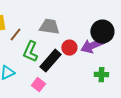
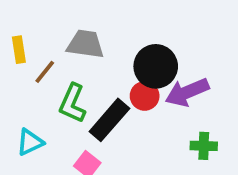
gray trapezoid: (49, 27) -> (85, 44), moved
black circle: (102, 32) -> (156, 66), moved

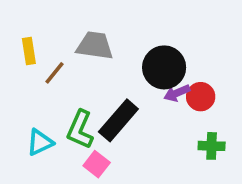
purple arrow: (187, 92) -> (177, 93), moved, size x0.6
red circle: (145, 96) -> (201, 97), moved
green L-shape: (72, 103) -> (80, 130), moved

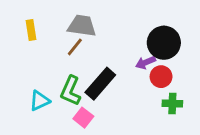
black circle: (164, 67) -> (164, 43), moved
brown line: (55, 73) -> (75, 47), moved
red circle: (201, 97) -> (161, 77), moved

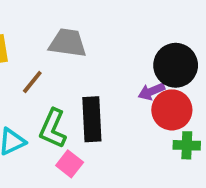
brown line: (75, 47) -> (32, 82), moved
red circle: (161, 77) -> (172, 110), size x1.4
black rectangle: (100, 84) -> (92, 119), turned -44

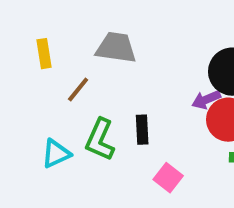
black rectangle: (92, 119) -> (142, 130), size x0.6
pink square: (70, 164) -> (168, 178), moved

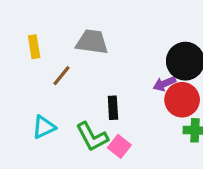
green L-shape: (100, 140) -> (92, 137), moved, turned -52
pink square: (168, 178) -> (119, 146), moved

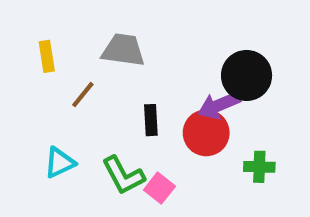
purple arrow: (164, 84) -> (219, 105), size x1.4
red circle: (182, 100) -> (206, 133), moved
black rectangle: (113, 108) -> (151, 120), moved

